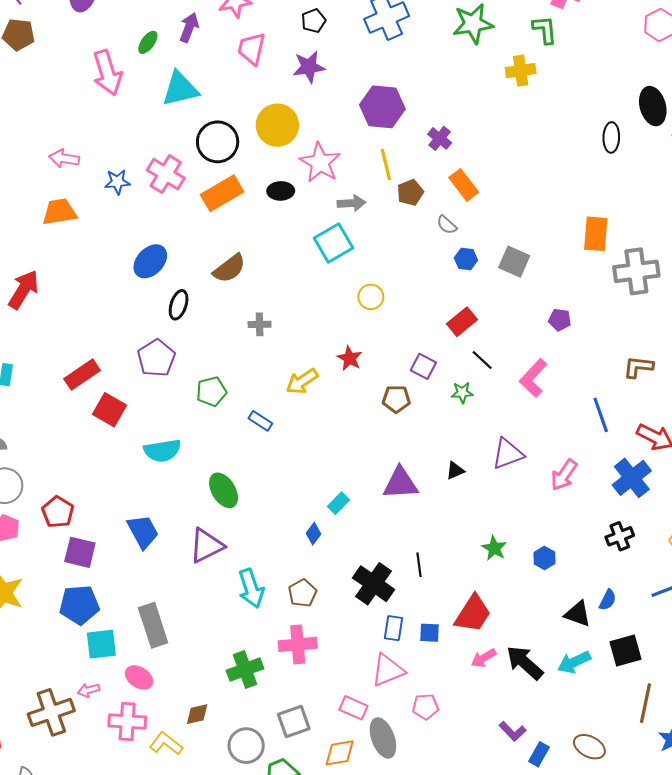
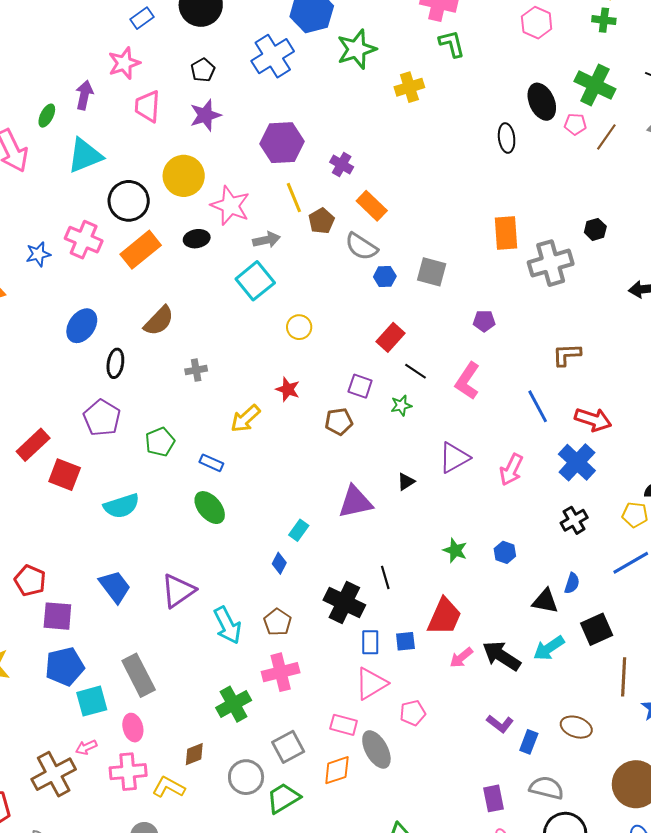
green L-shape: (545, 30) -> (452, 44), moved
gray semicircle: (447, 225) -> (361, 247), size x1.6
green ellipse: (224, 490) -> (210, 508), moved
pink ellipse: (139, 677) -> (133, 728), turned 52

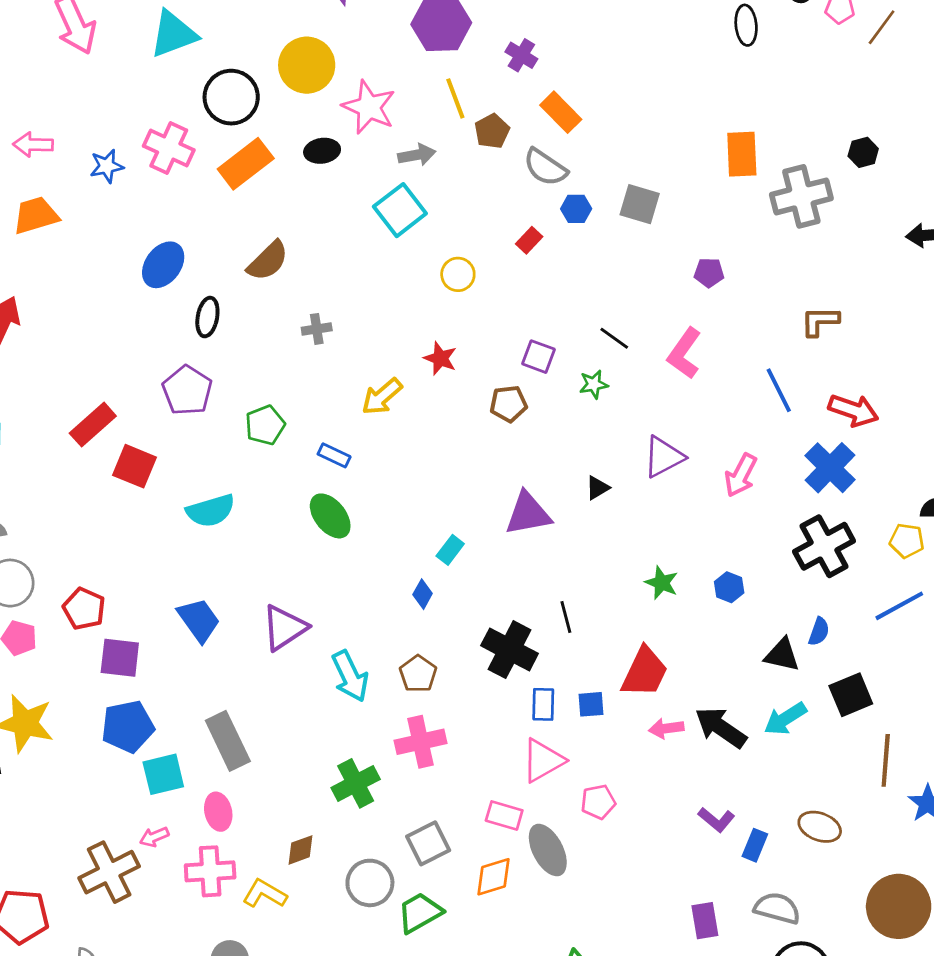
red rectangle: (390, 337) -> (529, 240), moved, size x0.7
black cross: (574, 520) -> (824, 546), size x1.6
pink arrow: (461, 658) -> (666, 728), turned 30

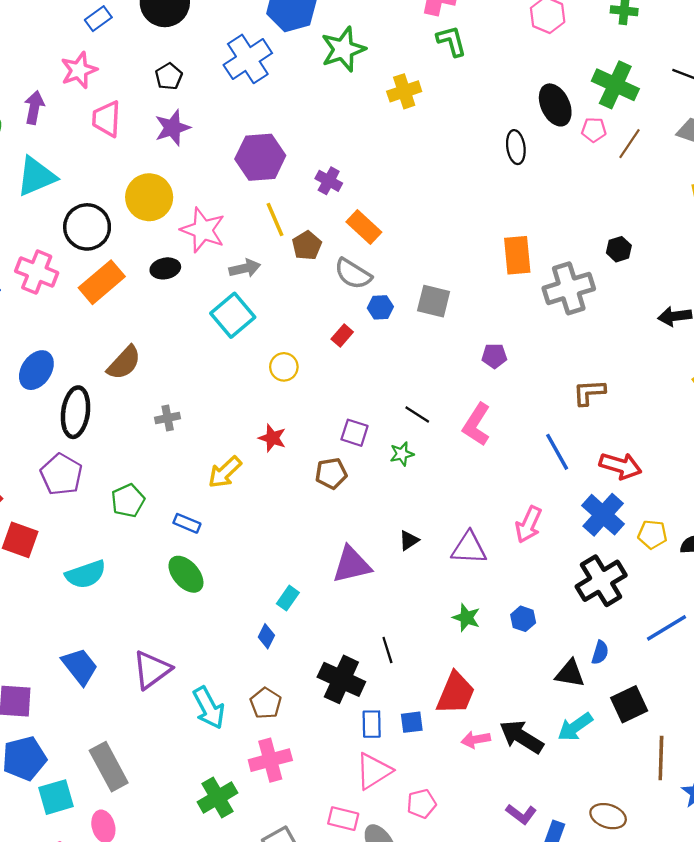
black ellipse: (207, 317) -> (76, 412), size x1.5
purple triangle: (663, 457) -> (469, 548), moved, turned 33
yellow pentagon: (907, 541) -> (652, 534), moved

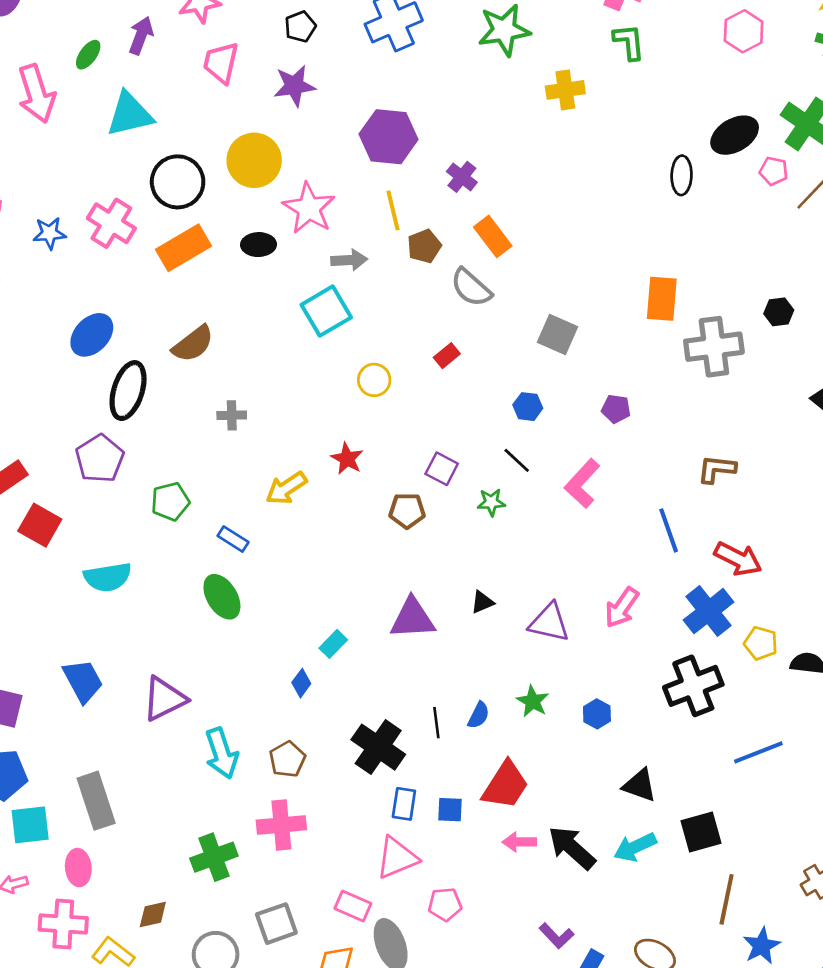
black ellipse: (555, 105) -> (735, 135), turned 75
blue hexagon: (380, 307) -> (528, 407), moved
blue semicircle: (600, 652) -> (479, 715), moved

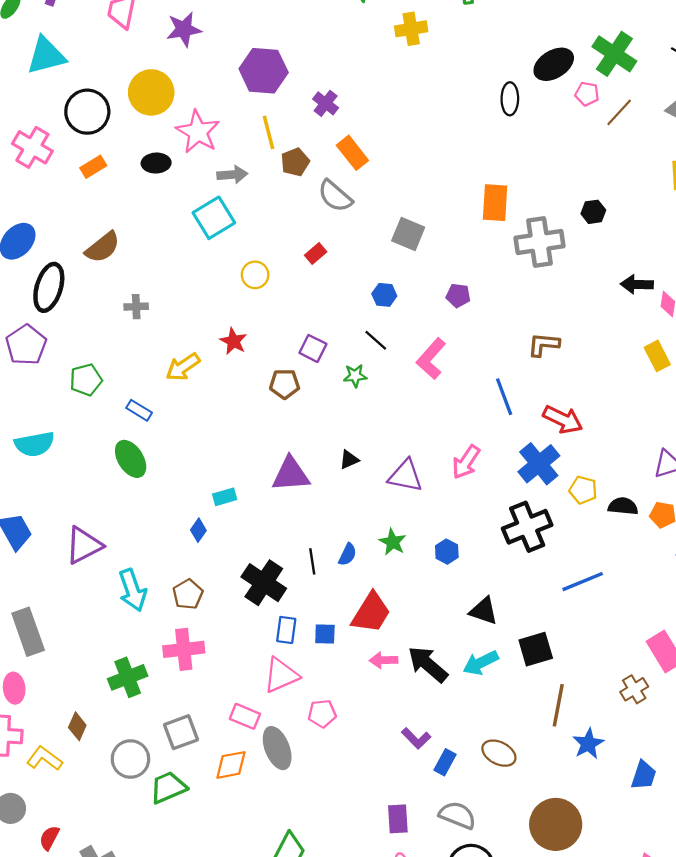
orange rectangle: (183, 248) -> (93, 167), size x0.6
cyan rectangle: (333, 644) -> (225, 497), turned 30
brown diamond: (153, 914) -> (77, 726), turned -52

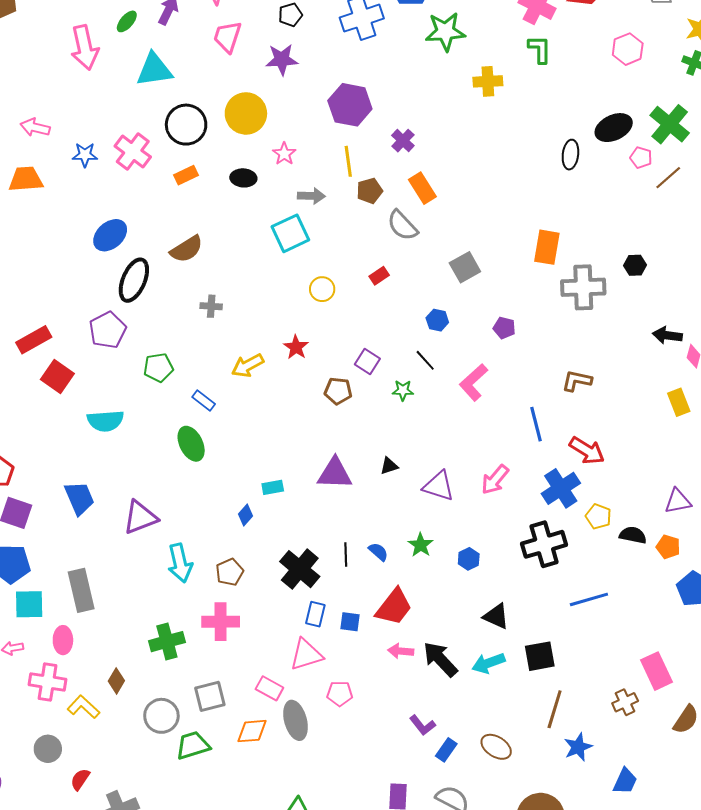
pink star: (198, 132) -> (284, 154), size x0.6
gray square: (408, 234) -> (465, 267), turned 32
blue semicircle: (347, 554) -> (378, 552), turned -80

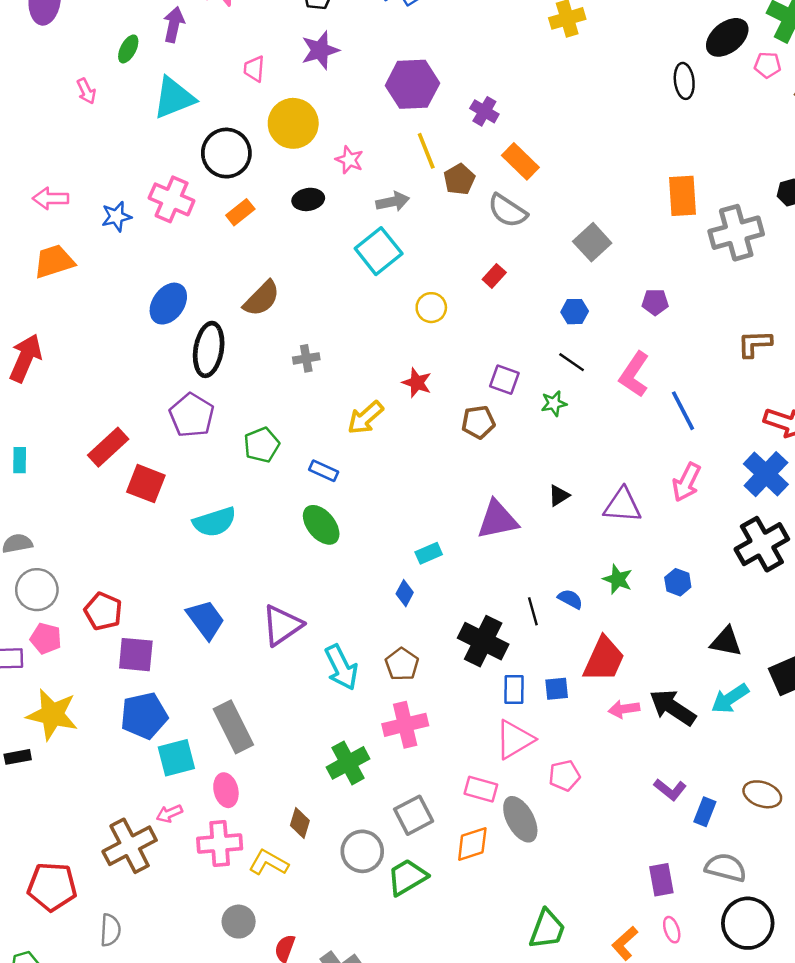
pink trapezoid: (227, 37) -> (254, 69), moved, size x0.7
pink arrow: (85, 48) -> (86, 91), size x0.5
blue line: (536, 424) -> (683, 411), moved

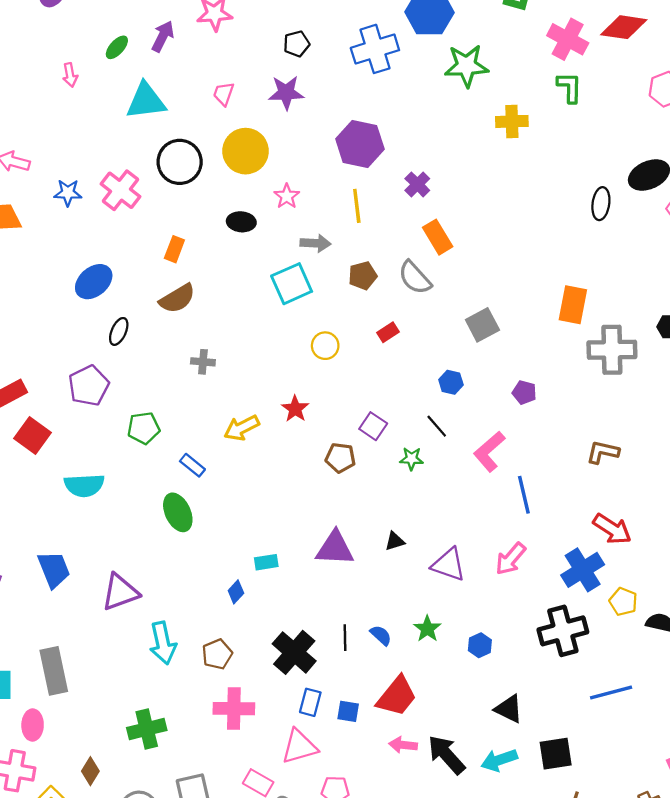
brown pentagon: (459, 179) -> (363, 276), moved
orange rectangle: (240, 212) -> (174, 249), moved, turned -45
black ellipse: (209, 349) -> (119, 331), size x0.6
pink cross: (405, 725) -> (234, 709), moved

